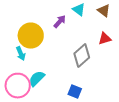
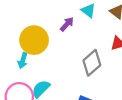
cyan arrow: (21, 54) -> (23, 60), turned 40

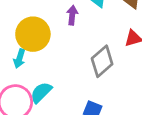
purple arrow: (67, 24) -> (72, 15), turned -35

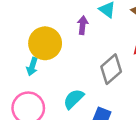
cyan semicircle: (41, 92) -> (74, 99), moved

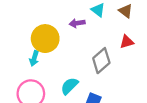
purple arrow: (83, 25) -> (77, 23), turned -104

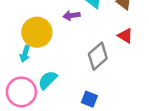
red triangle: (127, 42) -> (125, 36), turned 48
cyan semicircle: (69, 86) -> (48, 80), moved

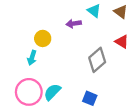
yellow circle: (37, 32) -> (43, 38), size x0.6
cyan semicircle: (48, 80) -> (52, 92), moved

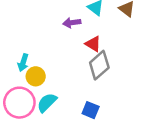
yellow circle: (43, 38) -> (36, 76), moved
red triangle: (122, 42) -> (93, 44), moved

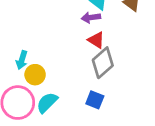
purple arrow: (72, 23) -> (91, 18), moved
blue square: (91, 110) -> (95, 100), moved

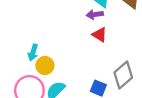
gray diamond: (103, 63) -> (123, 75), moved

